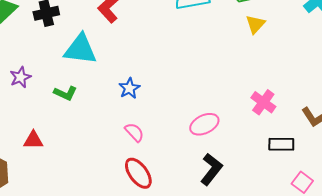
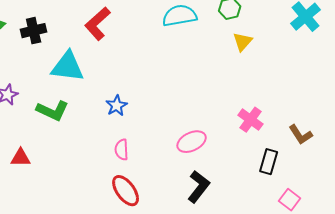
green L-shape: (65, 93) -> (53, 111), size x1.4
pink semicircle: (134, 132) -> (122, 150), turned -140
black rectangle: (281, 144) -> (269, 162), turned -75

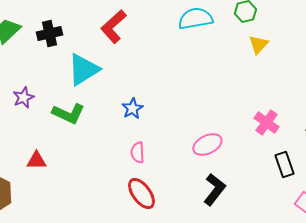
cyan triangle: (68, 67) -> (83, 70), turned -39
black rectangle: (269, 162) -> (284, 164), turned -35

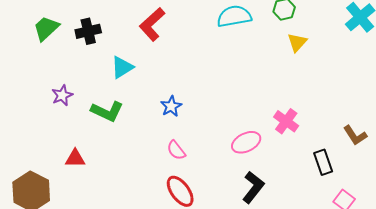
cyan triangle: (83, 70) -> (122, 67), size x0.7
pink cross: (266, 122) -> (286, 121), moved
pink semicircle: (137, 152) -> (176, 150), turned -35

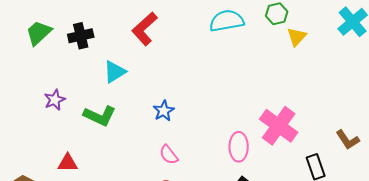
yellow triangle: (297, 42) -> (297, 37), moved
pink cross: (286, 121) -> (279, 126), size x1.5
pink ellipse: (246, 142) -> (239, 147), turned -64

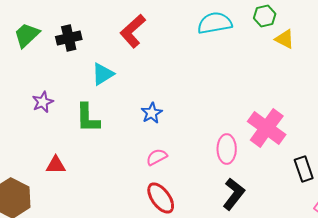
yellow triangle: (297, 37) -> (285, 39), turned -45
green L-shape: (100, 116) -> (88, 118), turned 64
pink semicircle: (169, 155) -> (157, 157), turned 100

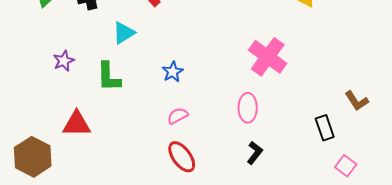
pink cross: (267, 128) -> (268, 57), moved
red triangle: (56, 165) -> (77, 124), size x1.4
black L-shape: (234, 194) -> (255, 153), size x0.7

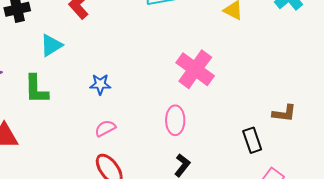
blue star: (173, 72) -> (100, 84), turned 30
brown L-shape: (357, 101) -> (284, 113), turned -50

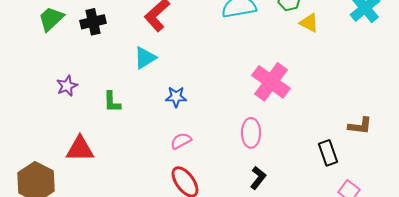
cyan triangle: (51, 45) -> (145, 58), moved
green L-shape: (36, 89) -> (112, 102), size x0.7

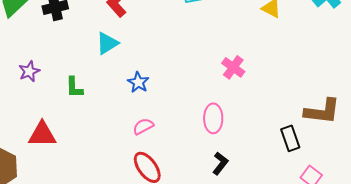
pink cross: (271, 82) -> (233, 67), size x0.6
blue star: (176, 97) -> (138, 82), turned 30
brown L-shape: (360, 126) -> (322, 111), size x1.5

